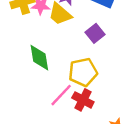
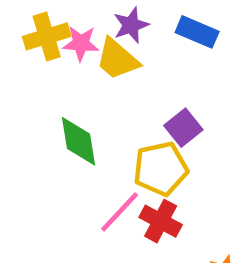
purple square: (95, 33) -> (183, 128), moved

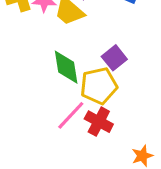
green diamond: (79, 141) -> (66, 67), moved

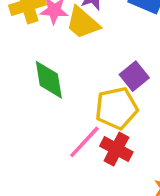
green diamond: (66, 67) -> (49, 80), moved

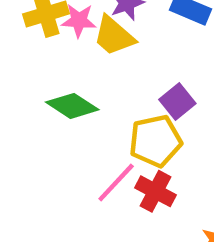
green diamond: (49, 80) -> (72, 106), turned -48

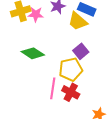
yellow trapezoid: (114, 36) -> (78, 21), moved
pink line: (116, 183) -> (53, 88), turned -35

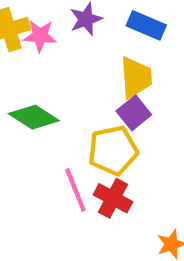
yellow trapezoid: (78, 21) -> (136, 77), moved, turned -135
pink line: (53, 88) -> (75, 190), turned -30

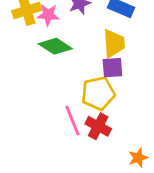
purple square: (134, 113) -> (112, 68), turned 35
green diamond: (34, 117) -> (55, 46), moved

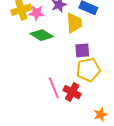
yellow trapezoid: (114, 43) -> (74, 23), moved
yellow pentagon: (98, 93) -> (88, 70), moved

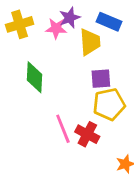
pink star: (37, 13) -> (56, 28), moved
green diamond: (42, 35) -> (34, 77), moved, turned 60

